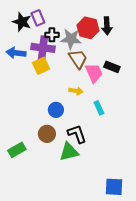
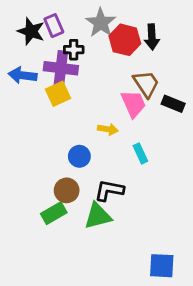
gray star: (71, 39) -> (101, 23), moved, turned 30
brown trapezoid: (78, 59) -> (146, 84), moved
black rectangle: (112, 67) -> (173, 104), moved
black L-shape: (77, 134) -> (109, 190), turned -60
green rectangle: (17, 150) -> (54, 213), moved

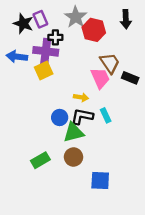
black arrow: (152, 37) -> (126, 19), moved
brown circle: (67, 190) -> (74, 157), moved
black L-shape: (109, 190) -> (82, 116), moved
green triangle: (98, 216) -> (74, 132), moved
blue square: (162, 266) -> (100, 181), moved

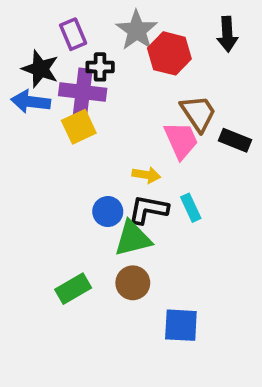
black star: (23, 23) -> (40, 69), moved

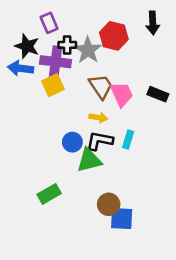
gray star: (137, 30) -> (88, 50), moved
brown trapezoid: (198, 113) -> (101, 86), moved
cyan rectangle: (191, 208) -> (128, 140), turned 42
brown circle: (133, 283) -> (109, 204), moved

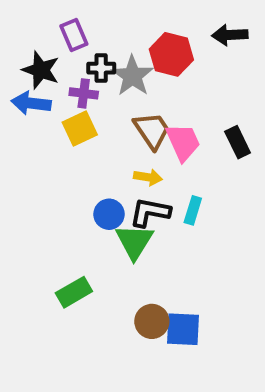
black arrow: (153, 23) -> (230, 35), turned 90
purple cross: (56, 62) -> (84, 93), size x0.6
black rectangle: (158, 94) -> (238, 142), turned 42
green triangle: (89, 160) -> (134, 242), turned -44
brown circle: (109, 204) -> (152, 321), moved

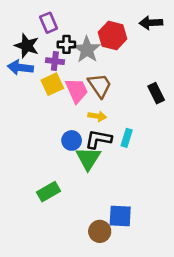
pink trapezoid: (183, 142) -> (77, 91), moved
brown circle: (152, 321) -> (100, 231), moved

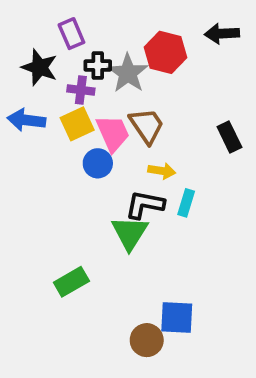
blue arrow: (20, 67) -> (26, 120), moved
yellow arrow: (97, 116) -> (162, 171), moved
blue circle: (72, 140) -> (98, 163), moved

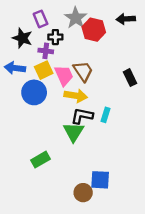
gray star: (128, 73) -> (76, 18), moved
blue circle: (98, 163) -> (34, 92), moved, size x1.5
yellow arrow: (162, 171) -> (76, 96), moved, size x1.5

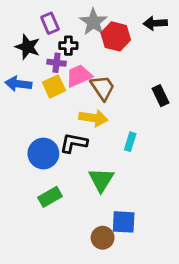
pink trapezoid: (64, 75) -> (79, 76), moved, turned -90
blue circle: (34, 92) -> (43, 154), moved
black L-shape: (82, 116) -> (74, 143), moved
green triangle: (74, 132) -> (101, 180), moved

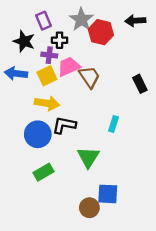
yellow arrow: (93, 118) -> (47, 103), moved

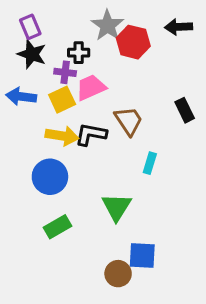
purple rectangle: (44, 21) -> (30, 27), moved
brown trapezoid: (89, 77) -> (129, 121), moved
black L-shape: (64, 125) -> (91, 134), moved

